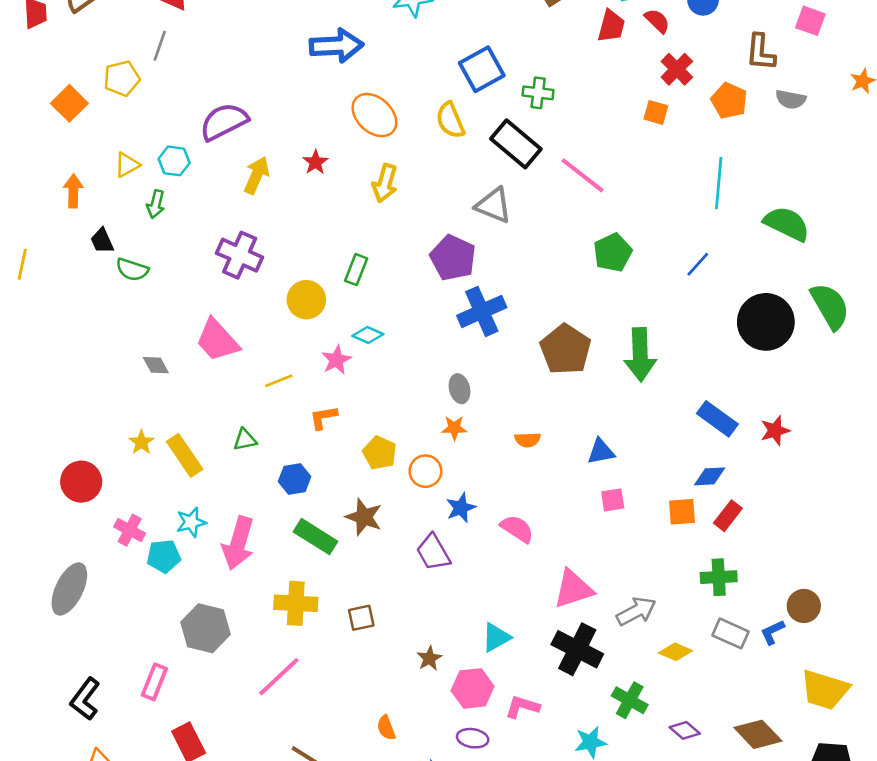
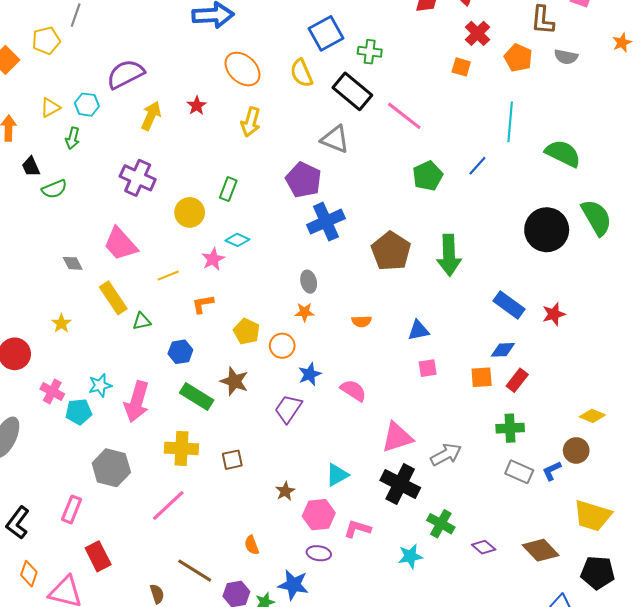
blue line: (698, 264) -> (477, 166), moved
green semicircle: (132, 270) -> (54, 189), turned -40
yellow rectangle: (185, 455) -> (113, 298), moved
purple trapezoid: (433, 552) -> (288, 409), turned 64
yellow diamond: (675, 652) -> (592, 416), moved

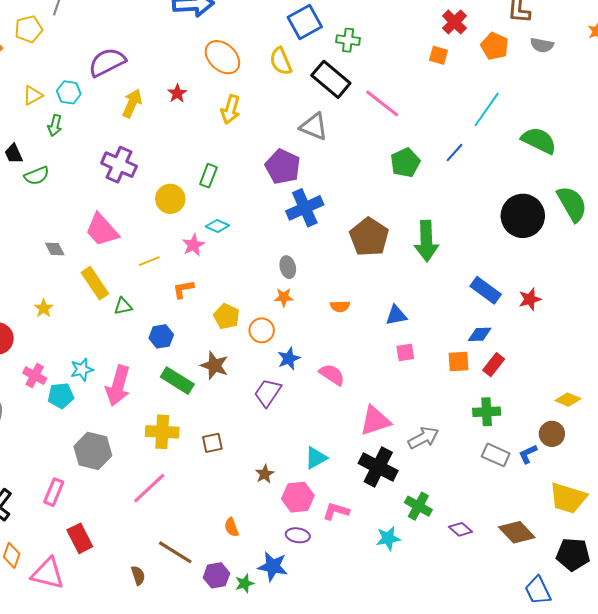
cyan line: (510, 122) -> (487, 109), turned 30

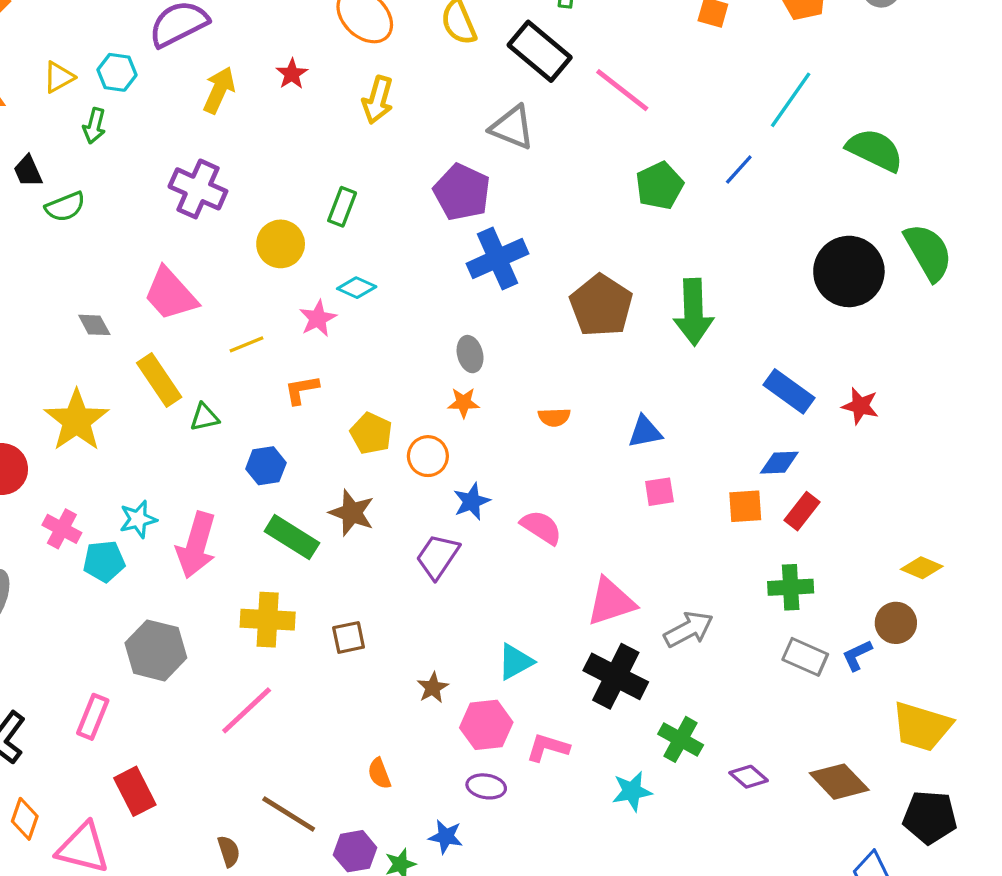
red star: (530, 299) -> (860, 406), turned 30
yellow star: (44, 308) -> (77, 420), size x2.0
blue star: (273, 566) -> (446, 837), size x0.7

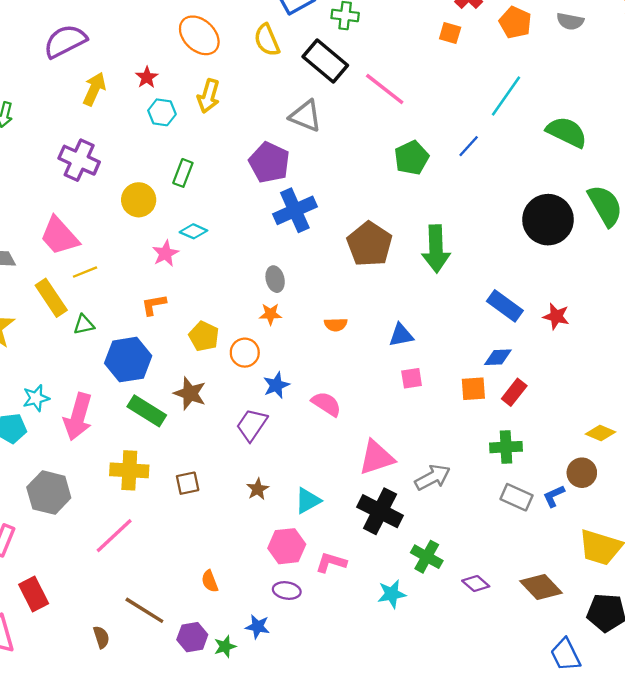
cyan hexagon: (117, 72) -> (162, 112), moved
yellow line: (247, 344) -> (85, 272), moved
blue hexagon: (266, 466) -> (128, 360), size x1.6
brown star: (433, 688) -> (258, 489), moved

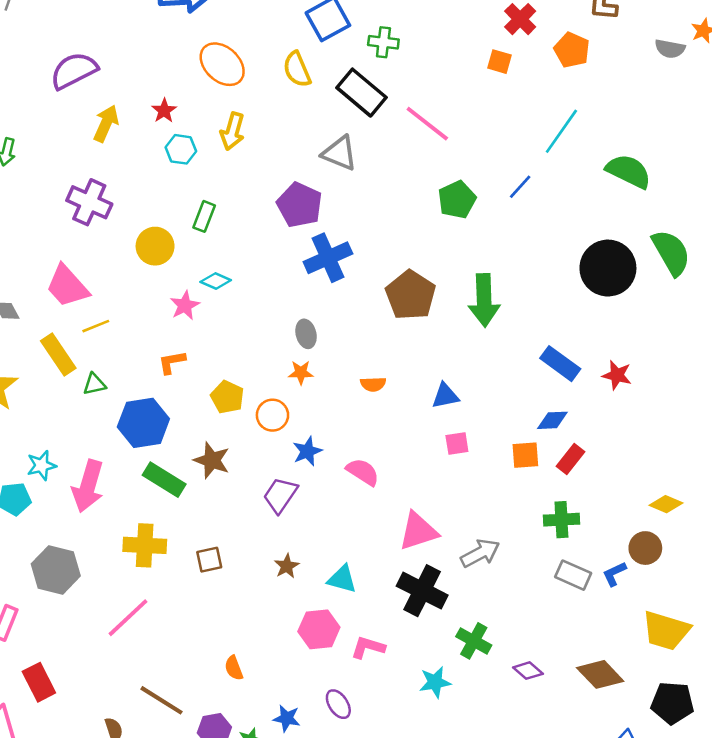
gray semicircle: (570, 21) -> (670, 49), moved
cyan triangle: (308, 501) -> (342, 579), turned 44
purple ellipse: (287, 591) -> (338, 704), moved, turned 48

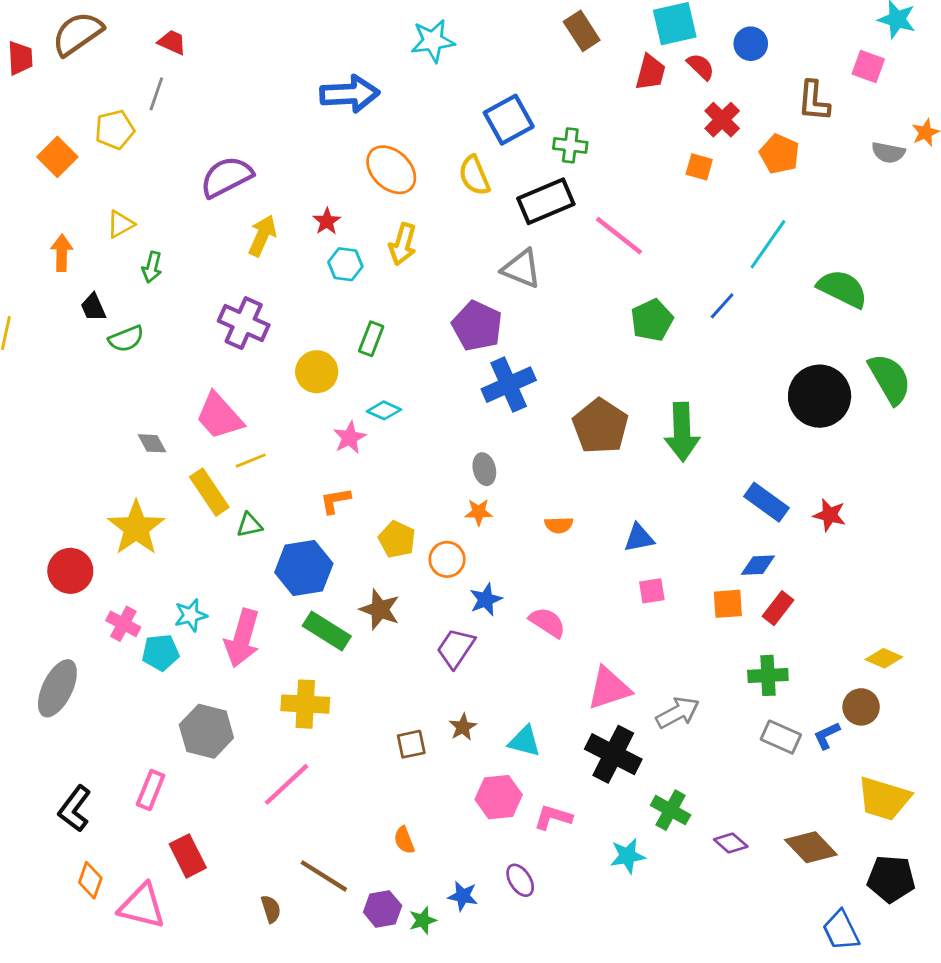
black rectangle: (361, 93) -> (546, 201), turned -63
brown square: (209, 560) -> (411, 744), moved

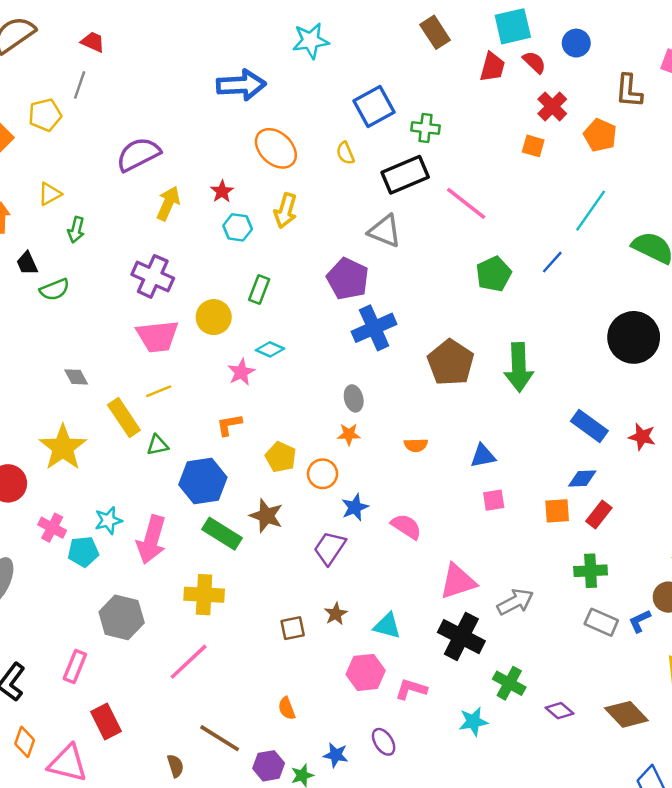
yellow semicircle: (474, 175) -> (345, 153), size x0.7
pink trapezoid: (219, 416) -> (157, 336), moved, turned -54

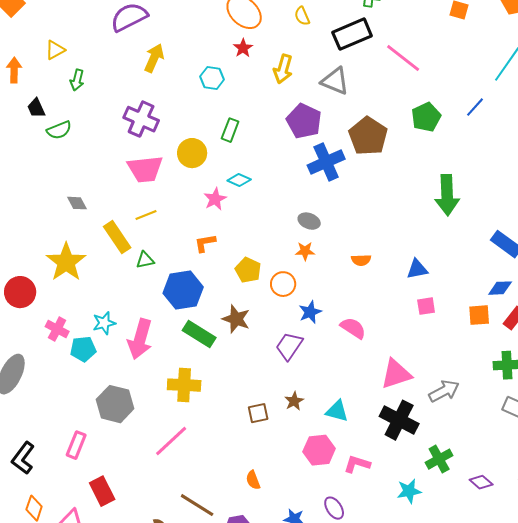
red star: (222, 191) -> (243, 48), moved
yellow arrow: (285, 211) -> (283, 69), moved
brown pentagon: (451, 363) -> (368, 136), moved
gray ellipse: (354, 398) -> (309, 221), turned -55
green cross: (509, 683) -> (439, 459), turned 32

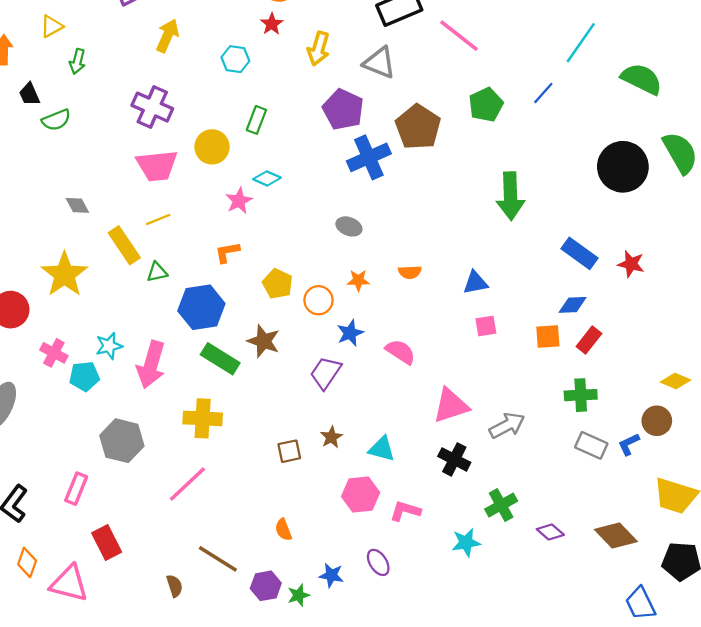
orange star: (305, 251) -> (358, 280), moved
black cross: (399, 420) -> (454, 459), size x0.7

